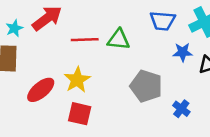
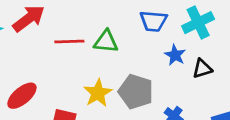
blue star: (183, 52) -> (175, 55), turned 30
yellow star: (77, 80) -> (98, 93), moved

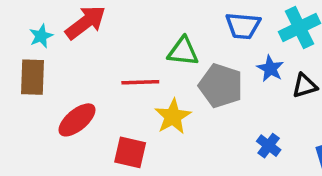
red line: (69, 42) -> (140, 82), moved
gray pentagon: (136, 92) -> (221, 86), moved

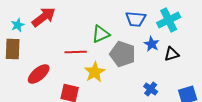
green triangle: (183, 51) -> (101, 34), turned -30

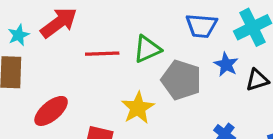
red line: (76, 52) -> (102, 54), moved

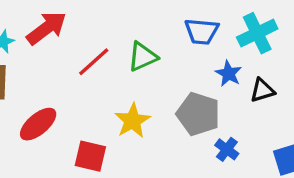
red line: (102, 54) -> (94, 62), turned -40
gray pentagon: (181, 80) -> (198, 114), moved

